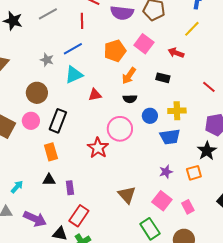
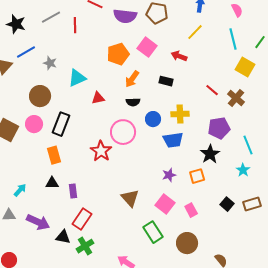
red line: (82, 21) -> (75, 25), moved
blue line: (73, 49) -> (26, 52), moved

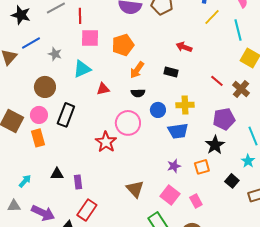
yellow line: (195, 32) -> (212, 17), moved
pink square: (147, 47) -> (90, 38), moved, turned -36
orange rectangle: (54, 155) -> (38, 138), moved
black square: (227, 204) -> (232, 181), moved

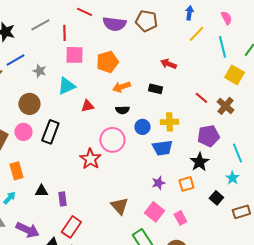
orange arrow: (137, 70) -> (121, 87), turned 36
orange rectangle: (38, 138) -> (16, 171), moved

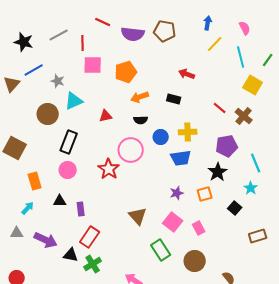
cyan triangle: (66, 86) -> (74, 101), moved
pink circle: (23, 132) -> (68, 170), moved
brown rectangle: (241, 212) -> (258, 236), moved

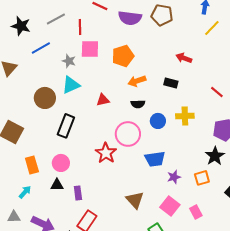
blue line: (34, 70) -> (41, 48), moved
gray star: (58, 81) -> (69, 61), moved
blue trapezoid: (181, 158) -> (155, 159), moved
pink circle: (68, 170) -> (61, 163), moved

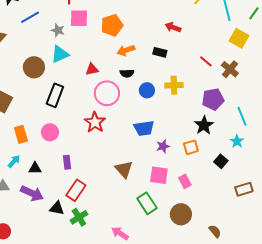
pink circle: (128, 134) -> (107, 93), moved
black triangle: (57, 185) -> (35, 168), moved
pink square: (170, 206) -> (159, 175), turned -30

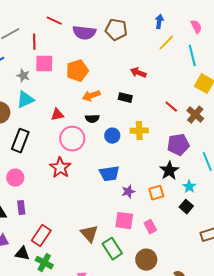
cyan star: (237, 141) -> (189, 187), moved
purple rectangle: (67, 162) -> (21, 208), moved
brown triangle: (124, 169) -> (89, 234), moved
green cross: (79, 217) -> (44, 263), turned -30

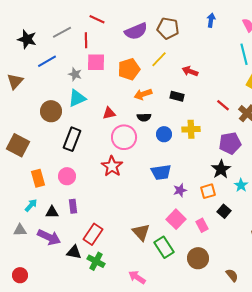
red line: (54, 21) -> (97, 19), moved
purple semicircle: (84, 33) -> (136, 31), turned -30
yellow line: (166, 43) -> (159, 59), moved
black square: (186, 207) -> (224, 211), moved
pink square: (124, 221) -> (176, 219), turned 36

